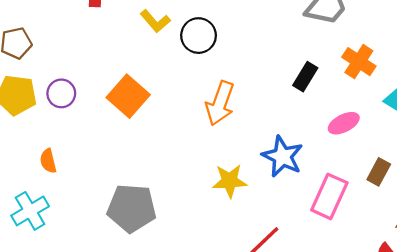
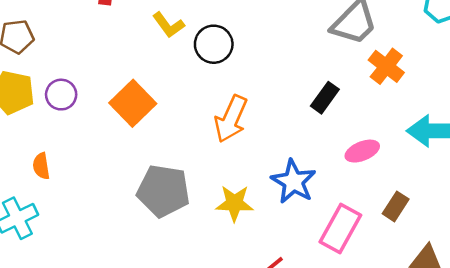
orange cross: (359, 62) -> (386, 66), moved
gray pentagon: (132, 208) -> (163, 191), moved

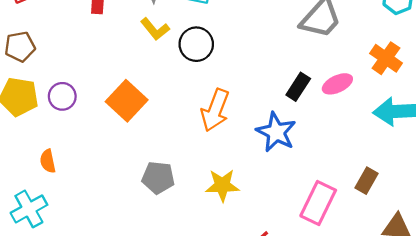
orange cross: (386, 66) -> (386, 58), moved
pink ellipse: (362, 151) -> (337, 84), moved
blue star: (293, 182) -> (276, 132), moved
gray pentagon: (163, 191) -> (158, 178), size x0.7

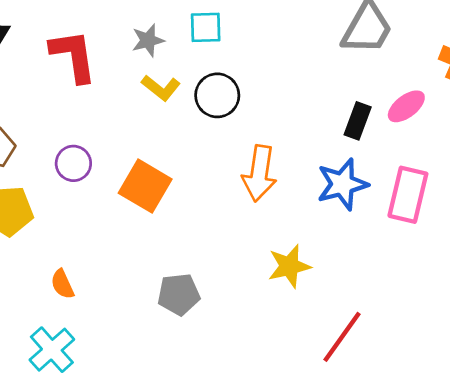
purple circle: (62, 96) -> (73, 163), moved
blue star: (276, 132) -> (342, 184), turned -30
gray pentagon: (158, 178) -> (179, 294), moved
pink rectangle: (318, 203) -> (408, 195), moved

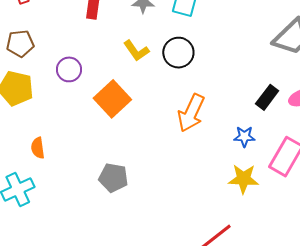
yellow L-shape: (161, 88) -> (136, 51), moved
blue star: (342, 184) -> (244, 137), size x0.6
yellow star: (289, 266) -> (243, 179), moved

